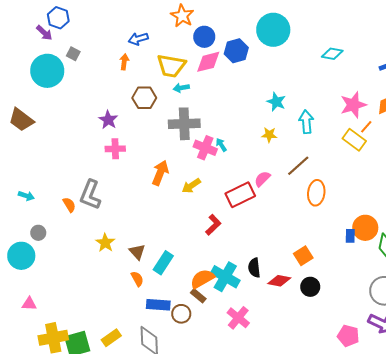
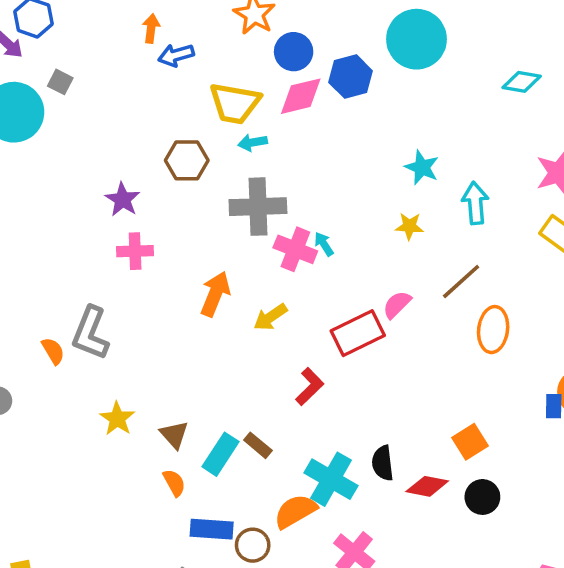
orange arrow: (124, 62) -> (151, 28), moved
orange semicircle: (202, 279) -> (295, 511), moved
brown rectangle: (198, 296) -> (258, 445), moved

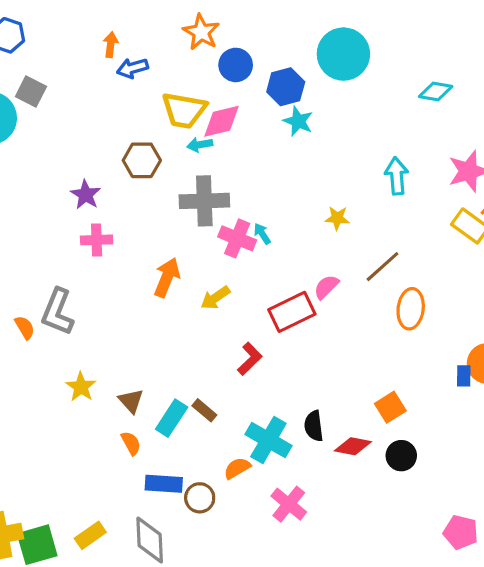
gray square: (60, 82) -> (31, 92), size x1.4
pink diamond: (301, 96) -> (222, 121), moved
cyan star: (422, 167) -> (298, 121), moved
cyan arrow: (475, 203) -> (397, 176), moved
orange semicircle: (295, 511) -> (237, 468), size x0.7

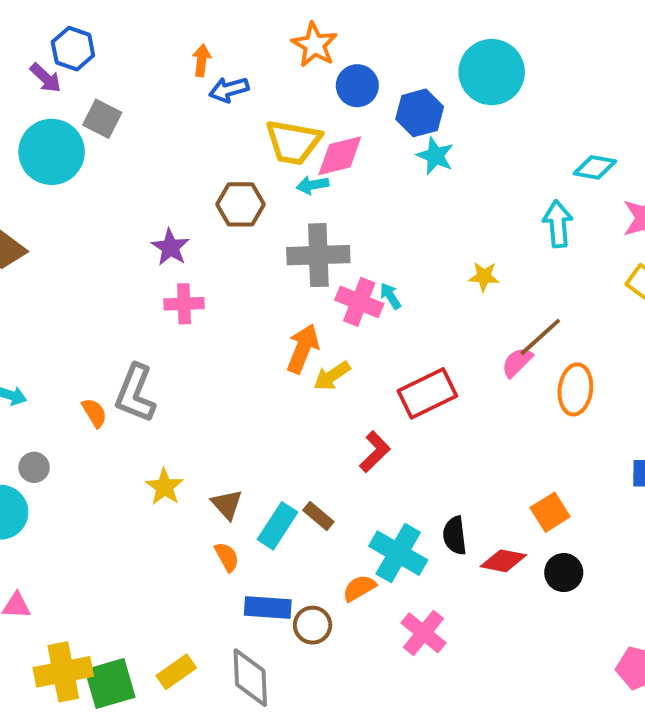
cyan diamond: (436, 92) -> (595, 167), moved
orange arrow: (167, 277) -> (303, 349), moved
pink semicircle: (326, 287) -> (517, 362), moved

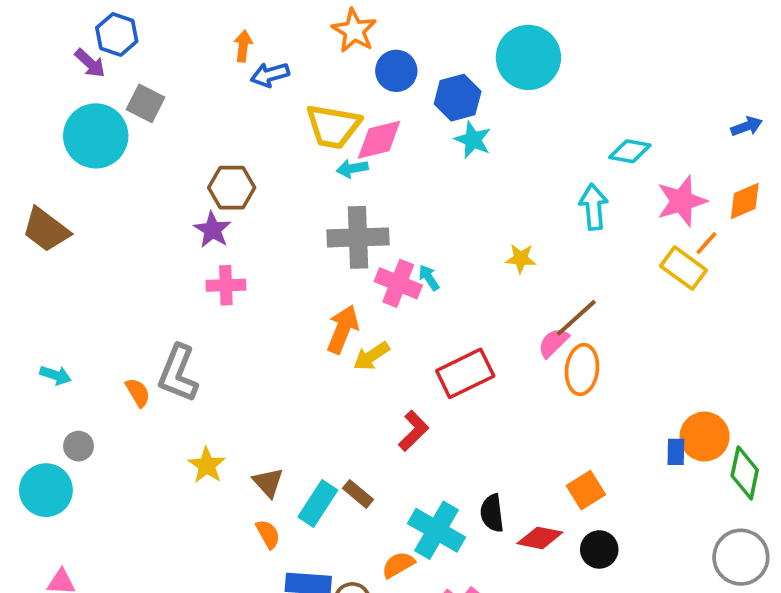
brown hexagon: (240, 204) -> (232, 188), moved
orange ellipse: (575, 389) -> (582, 369), moved

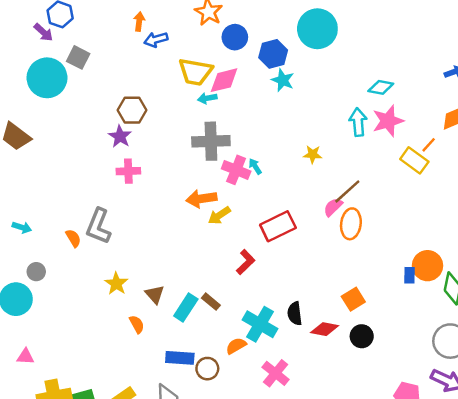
pink star: (682, 201) -> (388, 121), moved
orange arrow: (343, 329) -> (201, 199), turned -120
orange semicircle: (268, 534) -> (137, 324), moved

